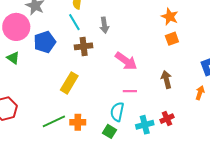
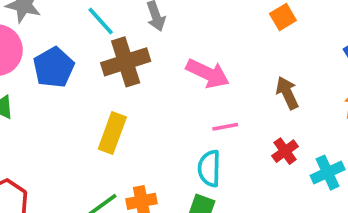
brown cross: (84, 46) -> (126, 62), size x1.4
red cross: (167, 119) -> (285, 151), moved
cyan cross: (145, 125) -> (328, 173), moved

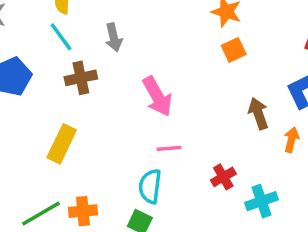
brown cross: (126, 62) -> (81, 78), size x0.7
pink arrow: (208, 73) -> (157, 96), turned 30
brown arrow: (287, 93) -> (258, 114), moved

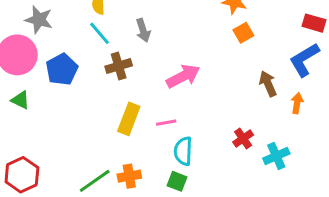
pink arrow: (157, 96) -> (183, 76), turned -84
yellow rectangle: (62, 144) -> (129, 119), moved
pink line: (169, 148) -> (166, 123), moved

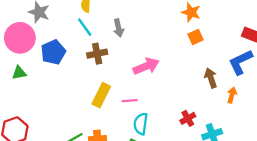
green triangle: (20, 100) -> (19, 73), turned -42

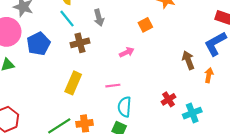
orange square: (196, 37) -> (145, 25), moved
pink arrow: (146, 66) -> (127, 52), size x0.6
yellow rectangle: (101, 95) -> (73, 83), moved

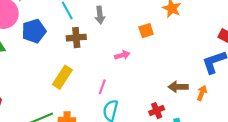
brown arrow: (188, 60) -> (178, 87), moved, turned -78
pink line: (113, 86) -> (102, 87), turned -72

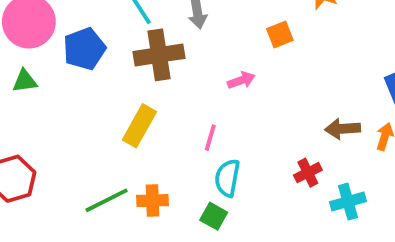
brown cross: (76, 38) -> (159, 55), size x1.4

